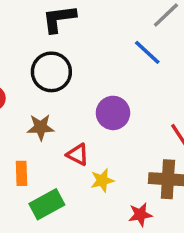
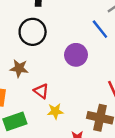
purple circle: (113, 113) -> (76, 55), moved

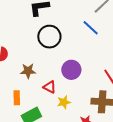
black circle: (33, 32) -> (49, 37), moved
purple circle: (76, 55) -> (71, 70), moved

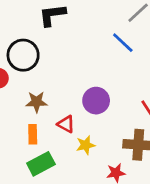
black circle: (49, 37) -> (23, 55), moved
orange rectangle: (17, 98) -> (33, 134), moved

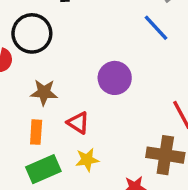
purple circle: (96, 101) -> (115, 78), moved
yellow star: (86, 145) -> (87, 160), moved

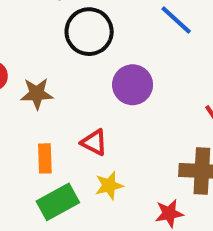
black circle: (32, 33) -> (89, 32), moved
brown star: (44, 92) -> (37, 94), moved

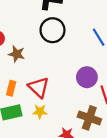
purple circle: (133, 85) -> (87, 77), moved
red triangle: (94, 142) -> (39, 87), size x1.5

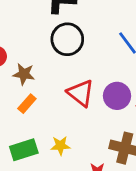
red triangle: (39, 87) -> (81, 93), moved
orange rectangle: (11, 88) -> (27, 104), moved, turned 32

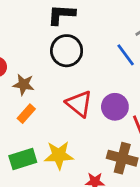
yellow star: (60, 146) -> (59, 155), size x1.5

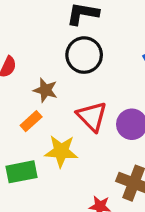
brown star: (24, 85) -> (45, 90), moved
yellow star: (59, 155) -> (61, 151), moved

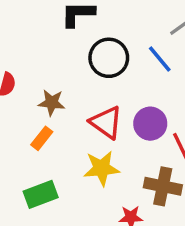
black circle: (84, 55) -> (109, 58), moved
yellow star: (61, 151) -> (101, 168), moved

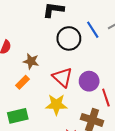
blue line: (160, 59) -> (93, 30), moved

